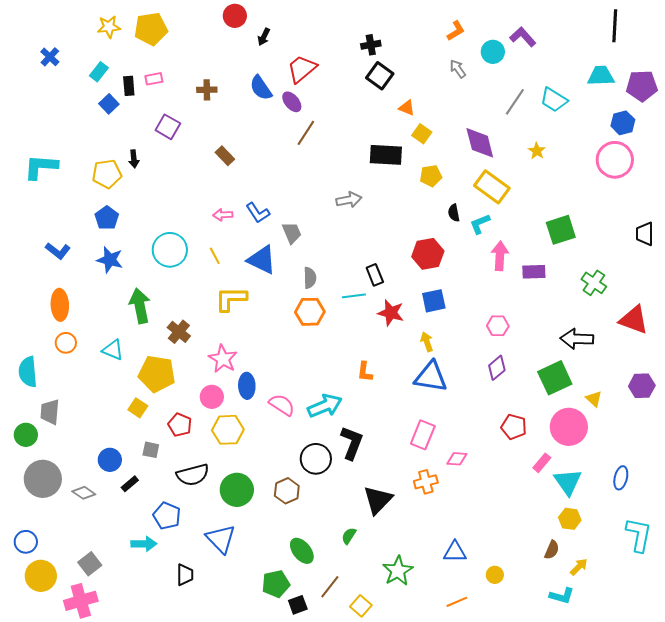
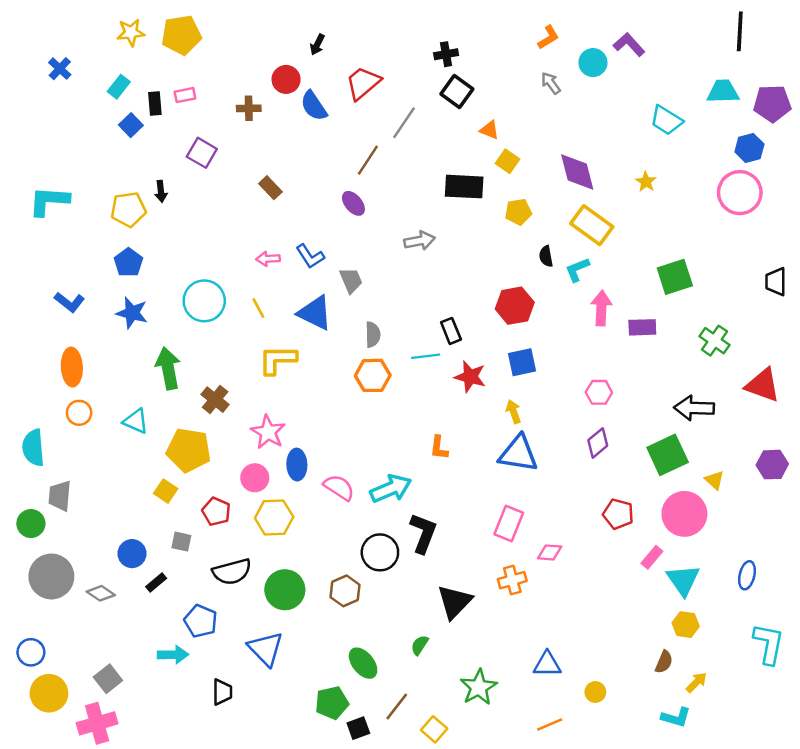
red circle: (235, 16) -> (286, 79), moved
purple ellipse: (292, 102) -> (353, 203), moved
gray line: (515, 102) -> (404, 123), moved

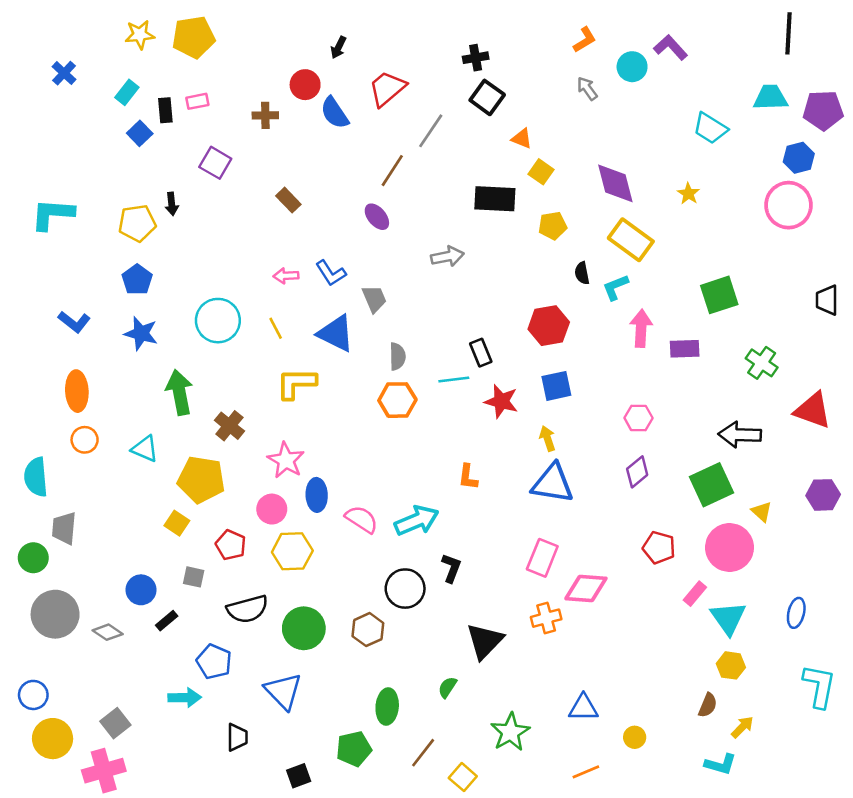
black L-shape: (423, 533) -> (451, 568), size x0.7
pink diamond: (550, 552) -> (586, 589), size x1.6
green ellipse: (363, 663) -> (387, 706), turned 44
black square: (358, 728) -> (299, 776), moved

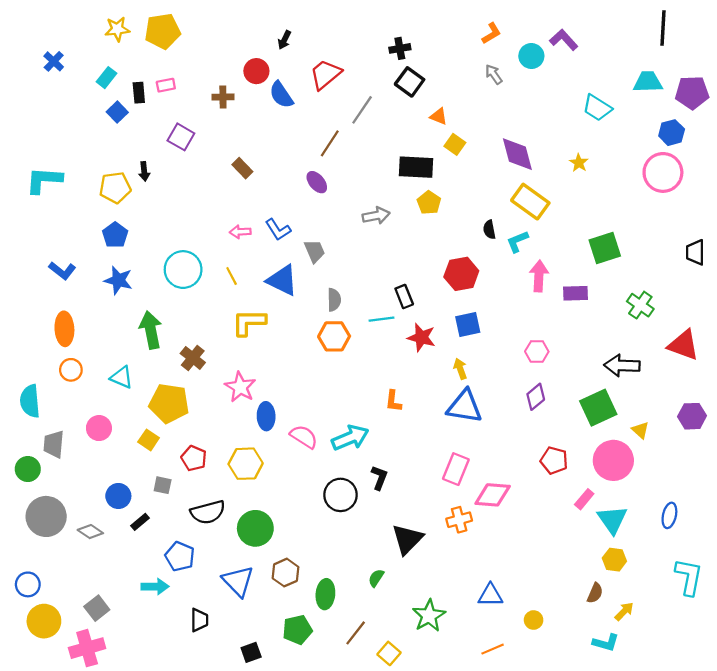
yellow pentagon: (553, 226) -> (429, 203), moved, turned -30
pink circle: (272, 509) -> (99, 428), moved
brown hexagon: (368, 630) -> (286, 573), moved

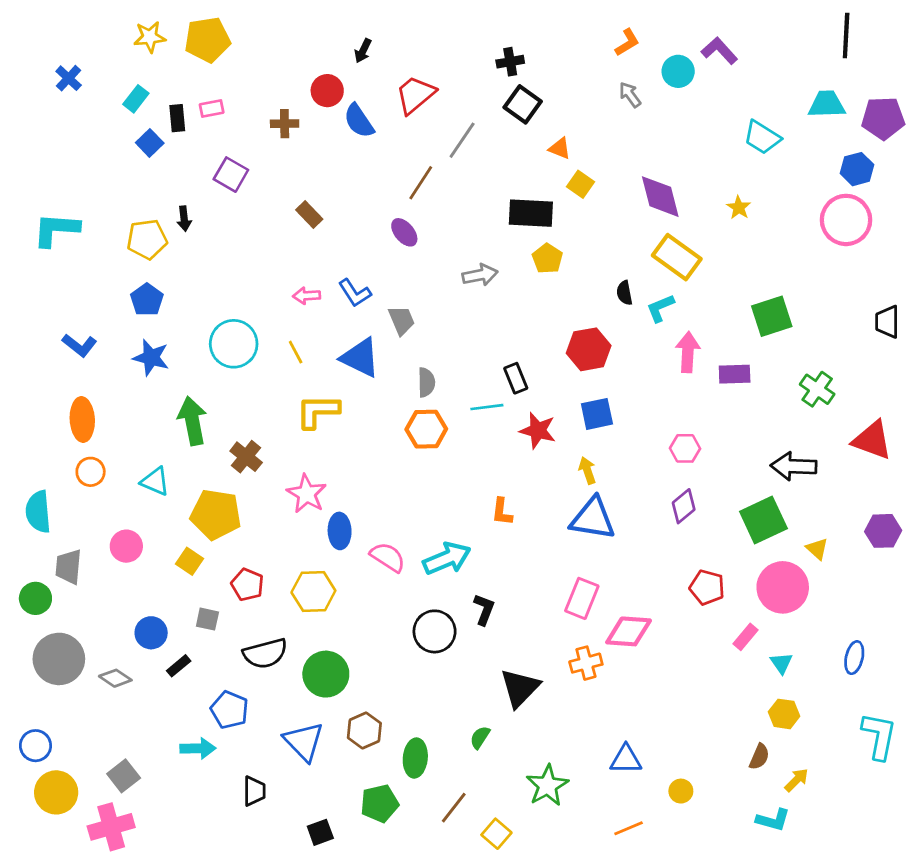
cyan triangle: (612, 520) -> (781, 663), size x0.6

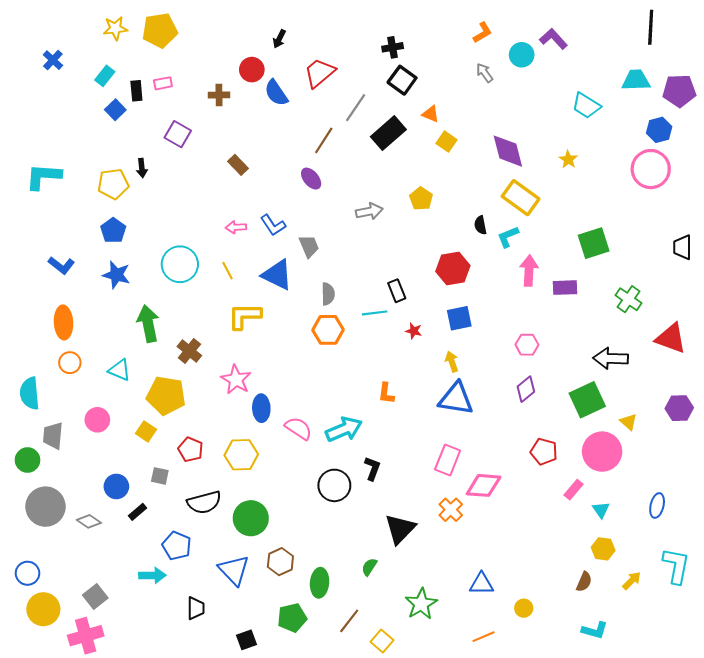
black rectangle: (531, 213) -> (388, 133), moved, turned -44
red star: (538, 431) -> (414, 331), size x0.6
orange cross: (586, 663) -> (451, 510), turned -30
yellow arrow: (796, 780) -> (632, 581), moved

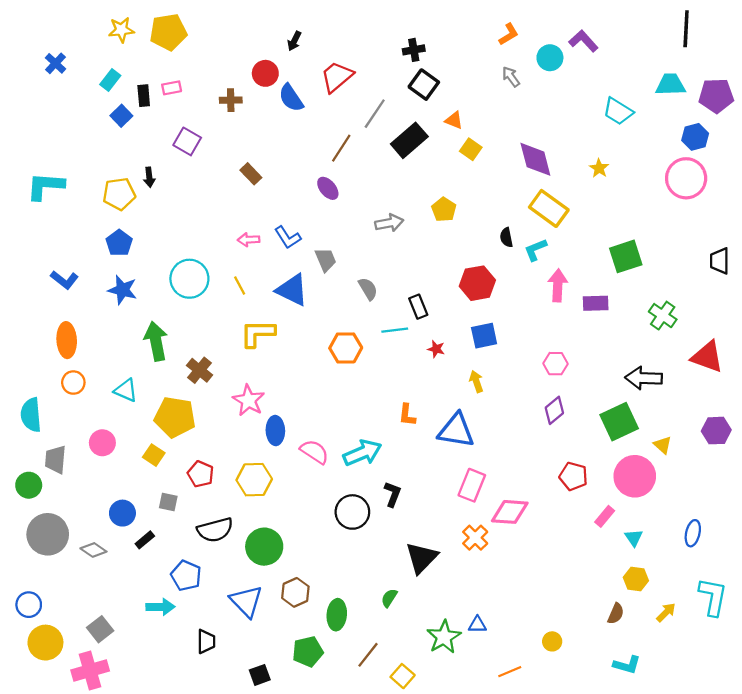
gray semicircle: (328, 294) -> (368, 289), moved, turned -30
blue triangle: (456, 399) -> (456, 431), moved
blue triangle: (481, 584) -> (477, 625), moved, size x0.7

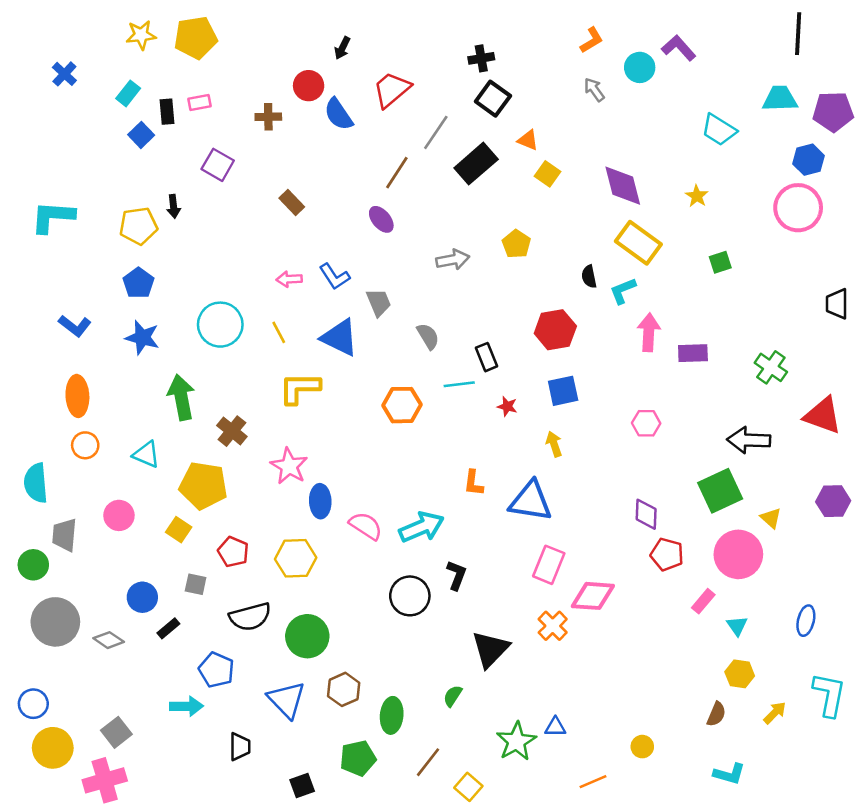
green square: (626, 256) -> (720, 262), moved, size x0.6
purple diamond: (554, 410) -> (646, 514), moved, turned -48

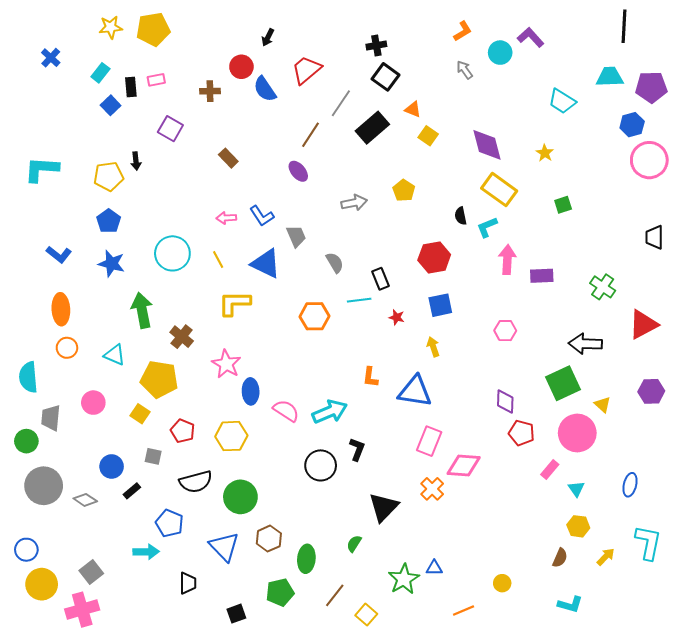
pink circle: (798, 208) -> (649, 160), moved
red triangle: (823, 415) -> (643, 324), turned -48

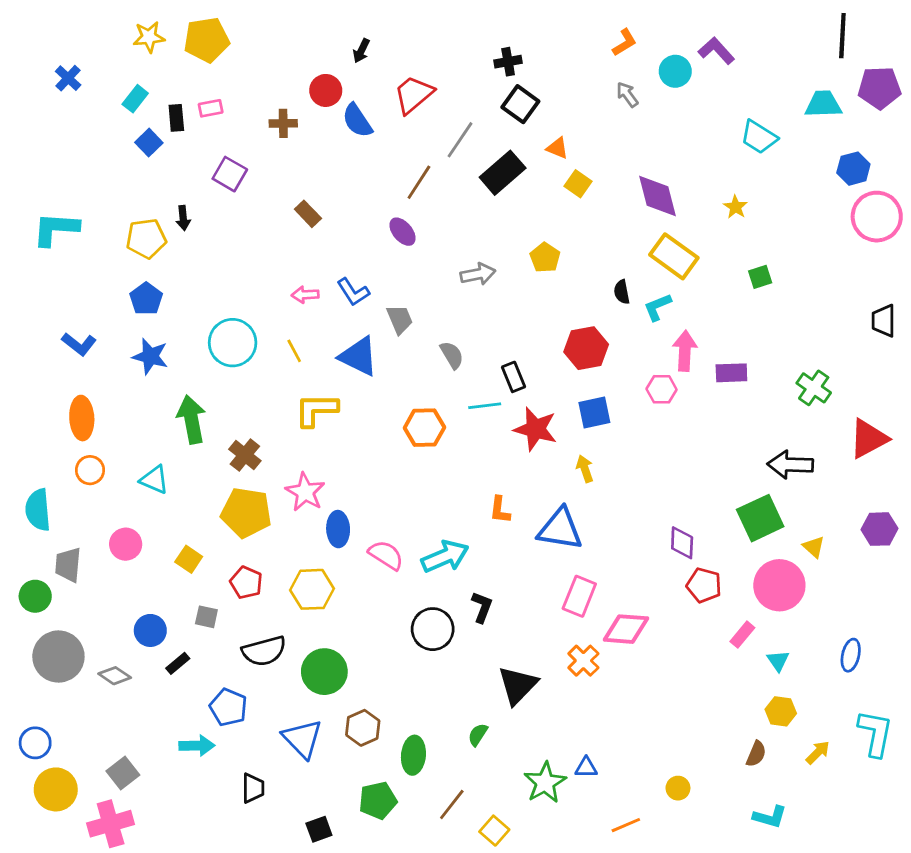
purple pentagon: (651, 87) -> (879, 88), moved
red star: (397, 317) -> (535, 429), size x2.0
pink hexagon: (505, 331) -> (662, 389), moved
yellow pentagon: (159, 379) -> (246, 513), moved

